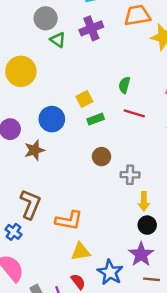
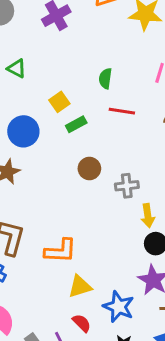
green triangle: (58, 40) -> (17, 68), moved

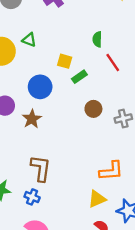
yellow square: (59, 102) -> (65, 61), turned -32
red line: (122, 111) -> (113, 63), turned 54
orange L-shape: (61, 251) -> (111, 171), moved

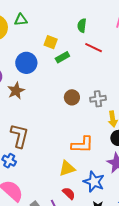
green triangle: (29, 40) -> (21, 20), turned -32
red line: (113, 63) -> (94, 48), turned -36
brown circle: (93, 109) -> (72, 97), moved

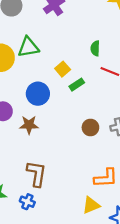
green triangle: (21, 20) -> (28, 47), size x1.5
yellow square: (51, 42) -> (63, 69), turned 32
brown star: (16, 91) -> (29, 125), turned 30

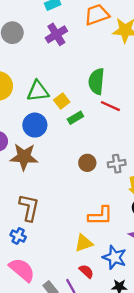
green triangle: (28, 47) -> (38, 91), moved
green semicircle: (95, 48) -> (96, 81), size x1.6
brown star: (29, 125) -> (24, 157), size x1.4

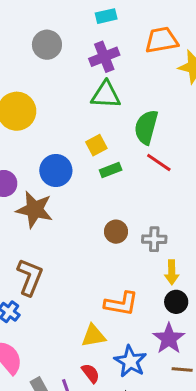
green triangle: (38, 91) -> (106, 95), moved

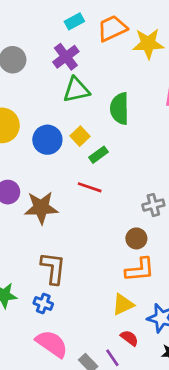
cyan rectangle: (106, 16) -> (74, 21), moved
red line: (159, 163) -> (90, 187), moved
blue circle: (56, 171) -> (47, 140), moved
brown circle: (116, 232) -> (136, 238), moved

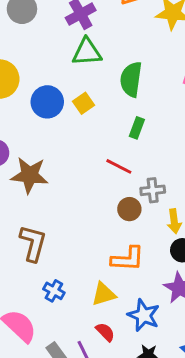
green rectangle: (98, 155) -> (137, 128), moved, turned -42
red line: (90, 187) -> (119, 166), moved
brown circle: (136, 238) -> (129, 209), moved
blue cross: (43, 303) -> (54, 291), moved

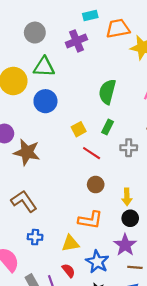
green triangle: (87, 52) -> (44, 67), moved
yellow square: (83, 103) -> (79, 129), moved
gray cross: (153, 190) -> (129, 148), moved
brown L-shape: (33, 243) -> (24, 201), turned -56
blue cross: (54, 291) -> (35, 237), turned -32

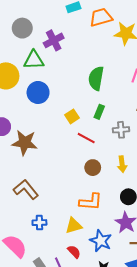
purple cross: (76, 41) -> (54, 40), moved
yellow arrow: (127, 197) -> (122, 164), moved

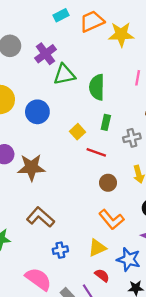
green triangle: (34, 60) -> (64, 74), moved
orange L-shape: (91, 202) -> (111, 219), turned 55

